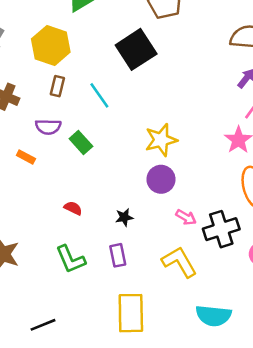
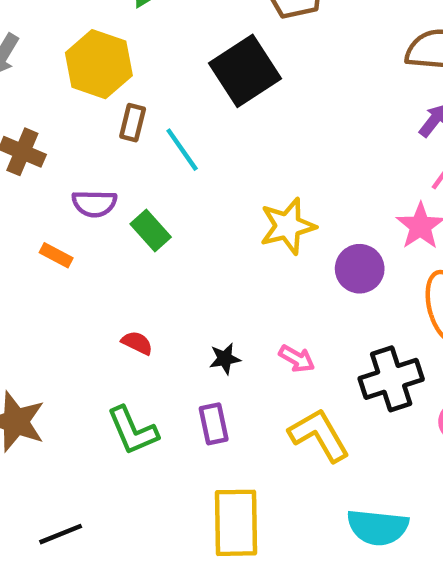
brown rectangle: (57, 86) -> (133, 123), moved
purple circle: (161, 179) -> (360, 269), moved
pink arrow: (186, 217) -> (297, 359), moved
black line: (43, 325) -> (61, 534), moved

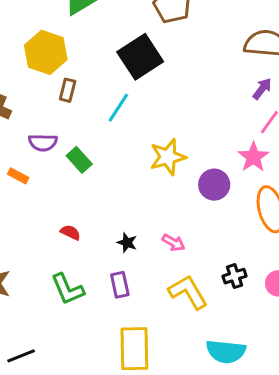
cyan line: (182, 150) -> (118, 108), moved, turned 68
black star: (225, 359) -> (127, 243), turned 30
black cross: (391, 379) -> (235, 276), moved, size x0.6

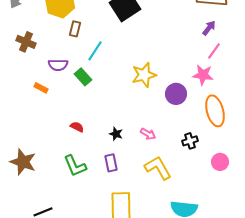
cyan line: (118, 108) -> (95, 51), moved
pink star: (253, 157) -> (203, 75), turned -30
black cross: (235, 276) -> (190, 141), moved

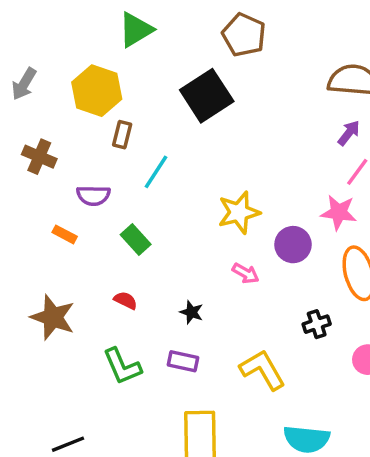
green rectangle: (83, 77) -> (136, 239), moved
pink arrow: (148, 134) -> (246, 273), moved
brown star: (23, 162) -> (53, 317), moved
purple rectangle: (111, 163) -> (183, 361), turned -66

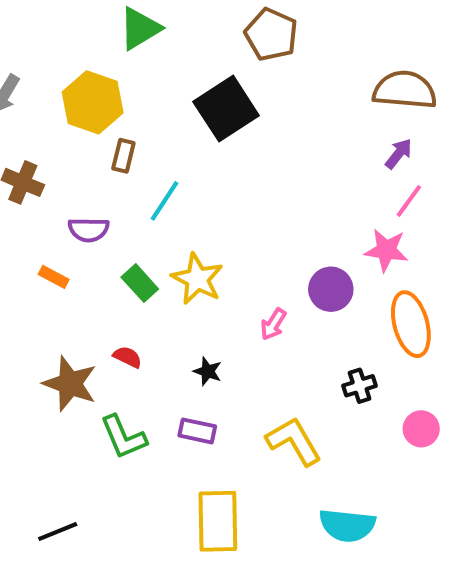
yellow star: (239, 212) -> (197, 279), moved, turned -30
pink arrow: (246, 273) -> (273, 324), turned 92
brown star: (53, 317) -> (70, 384), moved

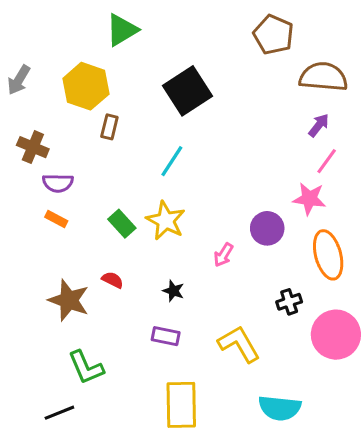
brown pentagon: (271, 35) -> (273, 35), moved
cyan line: (164, 201) -> (172, 161), moved
purple semicircle: (89, 230) -> (58, 183), moved
pink circle: (421, 429) -> (336, 335), size x1.8
green L-shape: (123, 437) -> (86, 367), moved

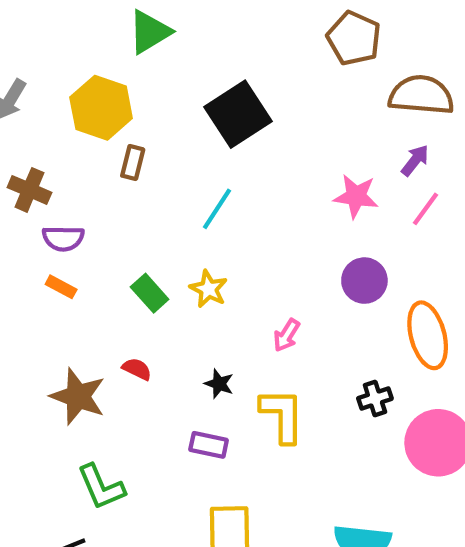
pink star: (309, 199) -> (356, 196), moved
yellow star: (166, 221) -> (209, 289), size x0.7
purple circle: (267, 228) -> (364, 281), moved
yellow L-shape: (239, 344) -> (282, 415), moved, turned 30

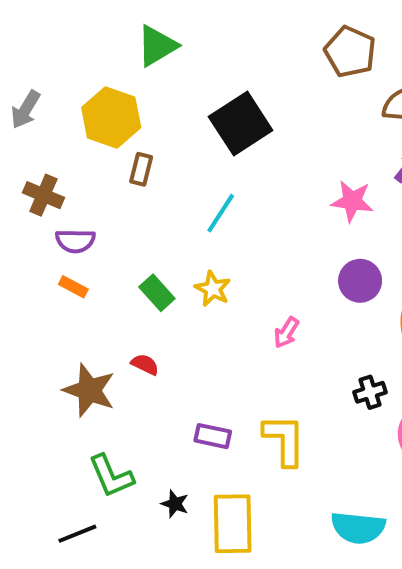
black star: (219, 384) -> (175, 504), moved
yellow L-shape: (282, 415) -> (284, 440), moved

